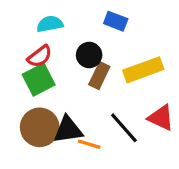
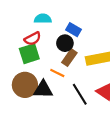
blue rectangle: (116, 21) -> (74, 30), moved
orange line: (89, 144) -> (57, 73), moved

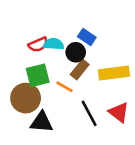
cyan semicircle: (43, 19) -> (54, 44), moved
green square: (29, 54) -> (38, 75), moved
black triangle: (43, 89) -> (42, 122), moved

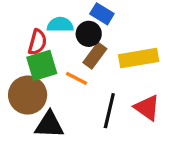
red semicircle: (38, 44) -> (37, 42), moved, turned -48
black line: (89, 113) -> (109, 111), turned 44

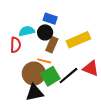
green square: (42, 65) -> (50, 76), moved
brown circle: (28, 95) -> (34, 74), moved
black line: (109, 111) -> (68, 76), turned 50

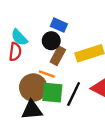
cyan semicircle: (27, 31) -> (19, 37), moved, turned -126
green square: (50, 76) -> (52, 93), turned 30
black line: (68, 76) -> (74, 94), turned -30

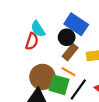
blue rectangle: (59, 25) -> (76, 24), size x1.5
orange line: (47, 74) -> (69, 72), moved

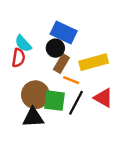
orange line: (69, 72) -> (71, 80), moved

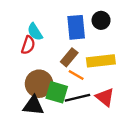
blue rectangle: (64, 33) -> (76, 27), turned 50
black circle: (55, 48) -> (101, 20), moved
black line: (76, 103) -> (77, 98), turned 40

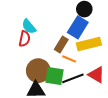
blue rectangle: (76, 27) -> (78, 27), moved, turned 45

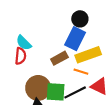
brown rectangle: (61, 44) -> (59, 58), turned 35
orange line: (69, 59) -> (81, 72), moved

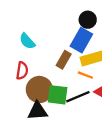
red semicircle: (20, 56) -> (22, 71), moved
brown rectangle: (59, 58) -> (64, 60), turned -35

